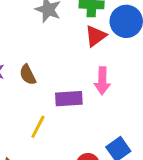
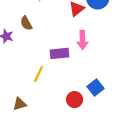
brown semicircle: (28, 75) -> (26, 23), moved

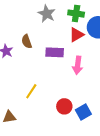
purple rectangle: (60, 53) -> (55, 52), moved
red circle: (75, 100) -> (64, 106), moved

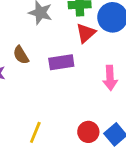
pink arrow: (78, 65) -> (110, 78), moved
yellow line: (31, 91) -> (35, 132), moved

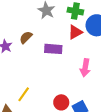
brown semicircle: (21, 55) -> (26, 37), turned 64

